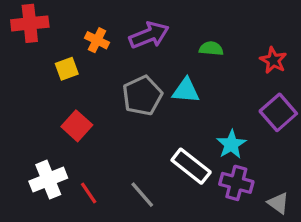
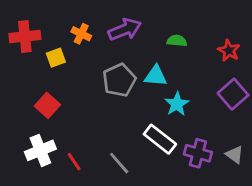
red cross: (30, 23) -> (25, 37), moved
red square: (77, 126) -> (47, 105), moved
cyan star: (231, 144) -> (177, 104), moved
gray triangle: (278, 203) -> (234, 155), moved

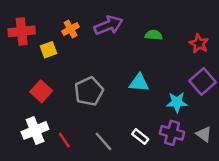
orange cross: (81, 34) -> (71, 29), turned 35
cyan triangle: (156, 76) -> (139, 83), moved
gray pentagon: (119, 80) -> (89, 91), moved
cyan star: (177, 104) -> (177, 102), moved, turned 30
white rectangle: (160, 139) -> (140, 137), moved, size x0.6

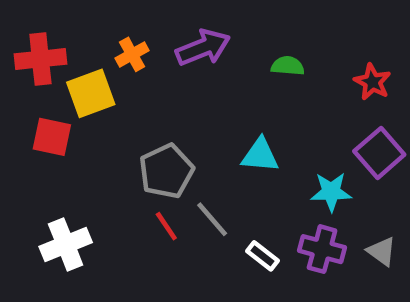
yellow square: (49, 50) -> (91, 93), size x1.5
red square: (41, 91) -> (52, 137), moved, turned -30
red line: (64, 140) -> (166, 226), moved
gray line: (104, 141) -> (212, 219), moved

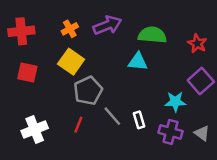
green semicircle: (288, 66) -> (152, 35), size x1.6
yellow square: (91, 93) -> (71, 62), moved, turned -35
cyan triangle: (260, 155) -> (138, 62), moved
red line: (166, 226) -> (78, 125), moved, turned 56
white rectangle: (263, 256) -> (139, 120), moved, turned 35

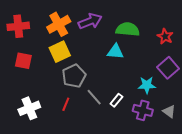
orange cross: (70, 29) -> (59, 24), size x1.6
yellow square: (71, 62) -> (60, 52), turned 30
white rectangle: (139, 120) -> (116, 100), turned 56

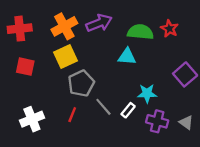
red star: (165, 36) -> (169, 29), moved
cyan star: (147, 85) -> (147, 93), moved

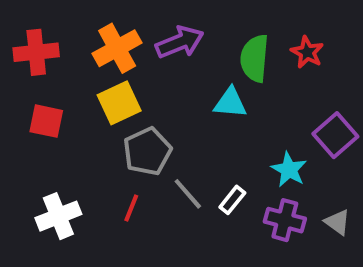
green semicircle: (140, 32) -> (255, 58), turned -90
cyan star: (147, 93) -> (289, 170), moved, turned 30

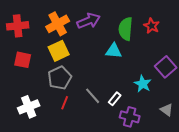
gray pentagon: (147, 151) -> (60, 78), moved
purple cross: (285, 220) -> (130, 117), moved

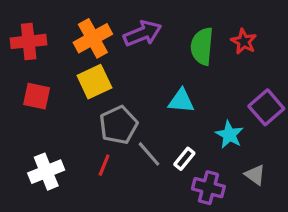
cyan triangle: (114, 51) -> (181, 101), moved
gray pentagon: (60, 78) -> (118, 125), moved
gray triangle: (167, 110) -> (255, 175), moved

